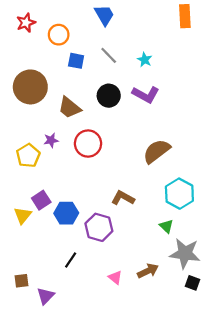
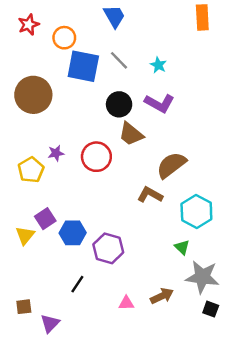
blue square: (76, 61) -> (83, 66), size x1.8
brown trapezoid: (70, 108) -> (131, 134), moved
brown L-shape: (123, 198) -> (150, 195), moved
pink triangle: (115, 277) -> (126, 303), turned -40

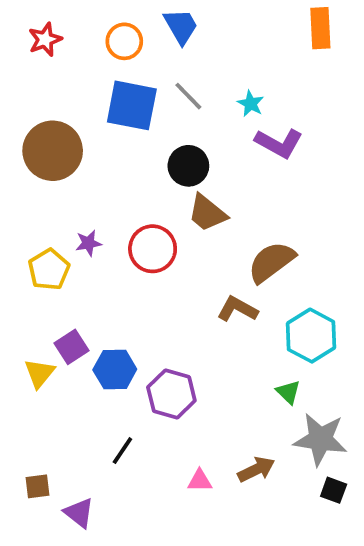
orange circle: (64, 38) -> (124, 41), moved
purple L-shape: (160, 103) -> (279, 143), moved
purple triangle: (50, 323) -> (79, 513), turned -36

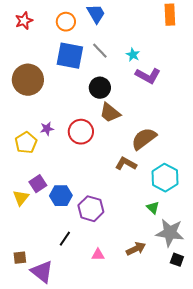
pink triangle: (200, 481) -> (98, 255), moved
purple triangle: (79, 513) -> (42, 272), size x1.4

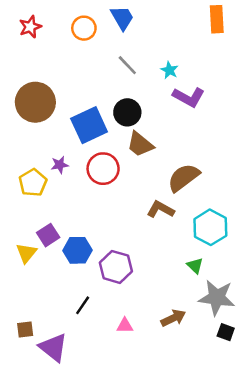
blue square: (70, 56) -> (89, 125), moved, turned -36

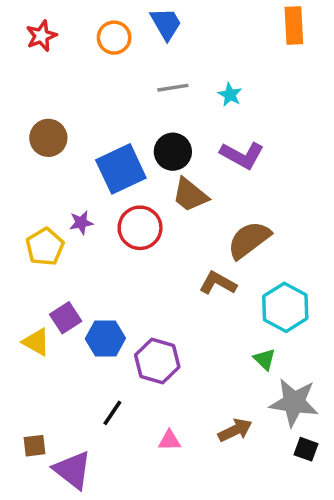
gray line: (127, 65) -> (173, 88), turned -55
purple L-shape: (189, 97) -> (242, 155), moved
brown circle: (35, 102) -> (48, 138), size x0.7
yellow triangle: (26, 253) -> (36, 342), turned -40

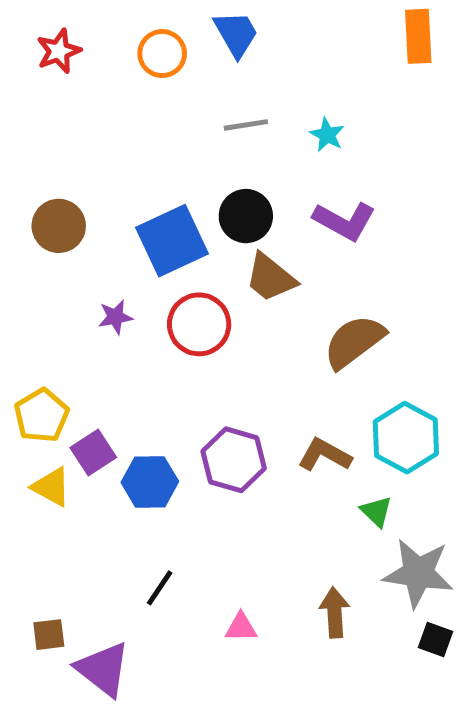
brown circle: (48, 138) -> (59, 226), moved
yellow pentagon: (45, 247) -> (41, 415), moved
brown L-shape: (218, 283) -> (325, 455), moved
purple hexagon: (157, 361) -> (234, 460), moved
brown arrow: (235, 430) -> (334, 612), turned -68

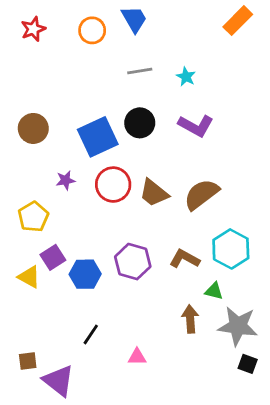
orange rectangle: (418, 36) -> (238, 21), turned 48
brown trapezoid: (270, 278) -> (154, 193), moved
yellow pentagon: (41, 415) -> (33, 217), moved
green triangle: (376, 512) -> (214, 291), turned -30
brown arrow: (334, 612) -> (190, 319), moved

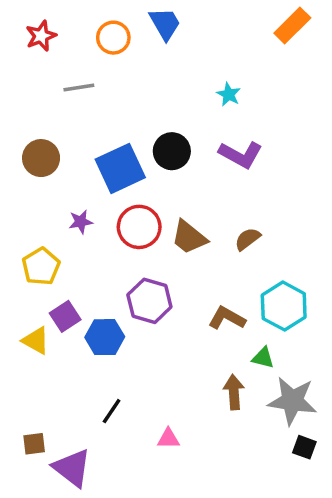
gray line: (140, 71) -> (79, 87), moved
brown semicircle: (201, 194) -> (248, 239), size x0.6
purple hexagon: (133, 262) -> (149, 301), moved

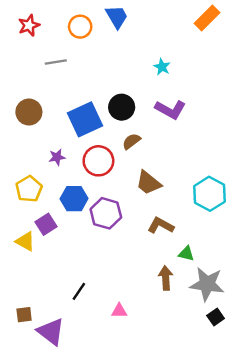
brown trapezoid: (189, 237) -> (148, 183), moved
brown semicircle: (248, 239) -> (131, 141), moved
cyan hexagon: (284, 306) -> (209, 194), moved
blue hexagon: (105, 337) -> (74, 199), moved
black square: (304, 447) -> (216, 317), turned 35

